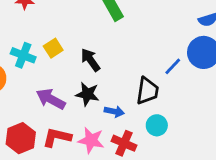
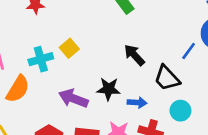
cyan cross: (23, 55) -> (41, 59), turned -30
black arrow: (90, 60) -> (134, 55), moved
black trapezoid: (147, 91) -> (167, 78), turned 136

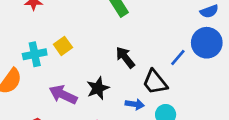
black star: (109, 89) -> (98, 88), turned -30
blue arrow: (137, 103) -> (135, 104), moved

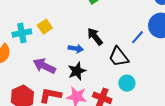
black star: (98, 88) -> (77, 71), moved
blue arrow: (135, 104) -> (76, 49), moved

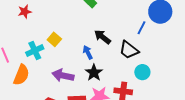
blue arrow: (76, 49) -> (88, 52), turned -112

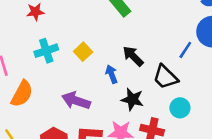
yellow square: (54, 39) -> (83, 52), moved
cyan cross: (35, 51) -> (46, 51), moved
black star: (94, 73) -> (132, 99), moved, turned -30

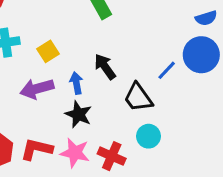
black star: (132, 99) -> (78, 114), moved
purple arrow: (76, 101) -> (37, 89), moved, turned -44

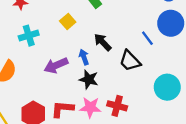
yellow square: (48, 51) -> (68, 22), moved
blue line: (167, 70) -> (147, 38), turned -72
cyan circle: (148, 136) -> (167, 87), moved, size x1.5

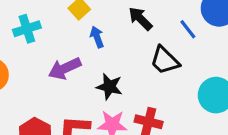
black arrow: (103, 42) -> (140, 19), moved
blue arrow: (84, 57) -> (97, 37), moved

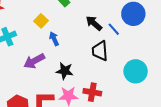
black arrow: (140, 19) -> (94, 23), moved
black trapezoid: (165, 60) -> (100, 51), turned 45

